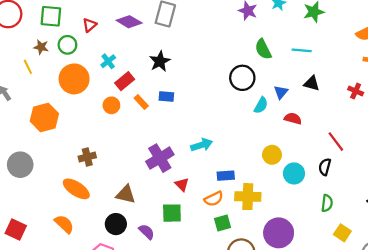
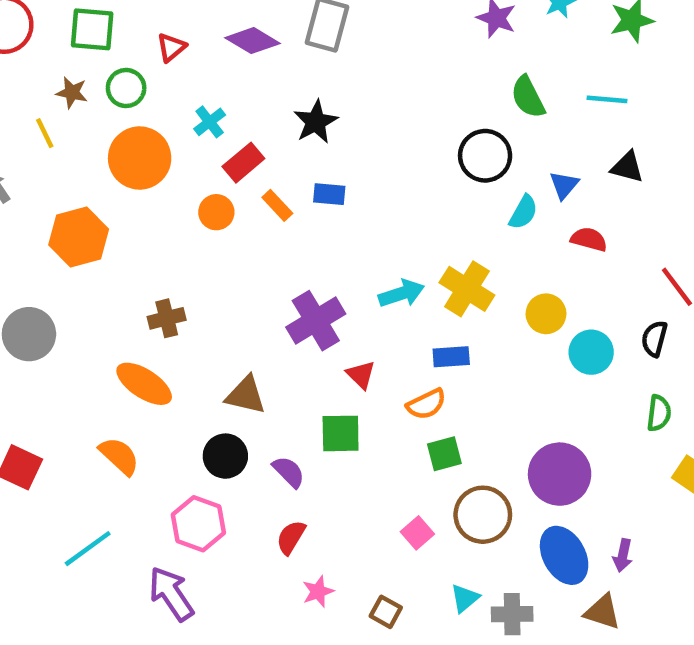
yellow cross: (248, 197) -> (467, 289), moved, turned 30

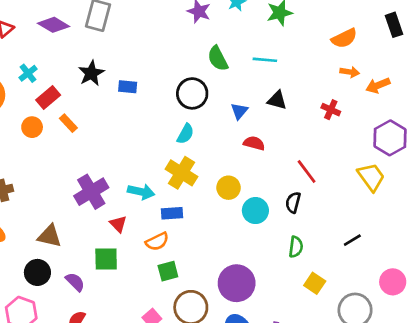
blue rectangle: (329, 194) -> (128, 87), moved
cyan semicircle: (523, 212) -> (185, 134), moved
cyan arrow: (402, 293) -> (141, 192), moved, turned 30

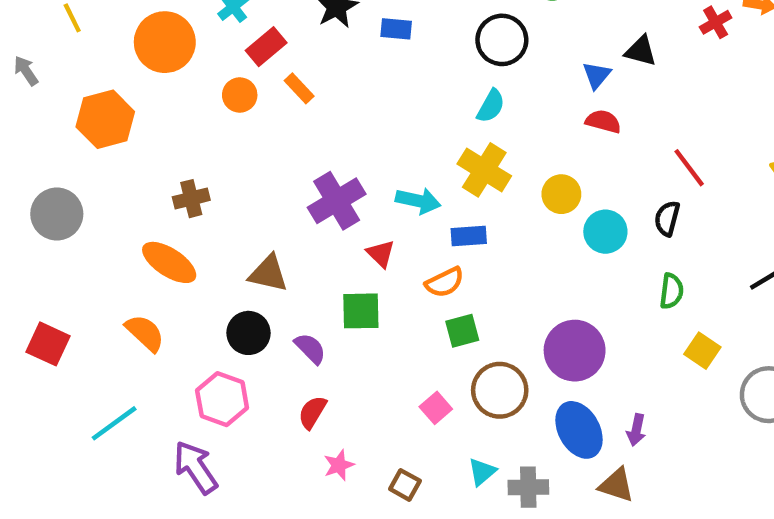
red cross: (331, 110) -> (716, 22), moved, turned 36
blue triangle: (239, 111) -> (597, 75), moved

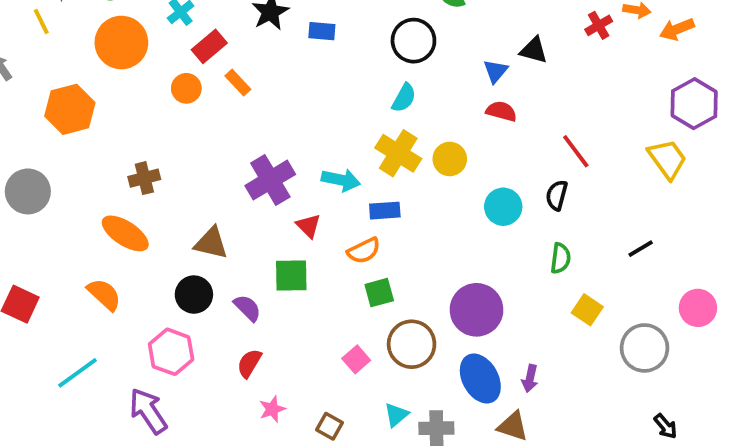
yellow circle: (561, 194) -> (450, 159), moved

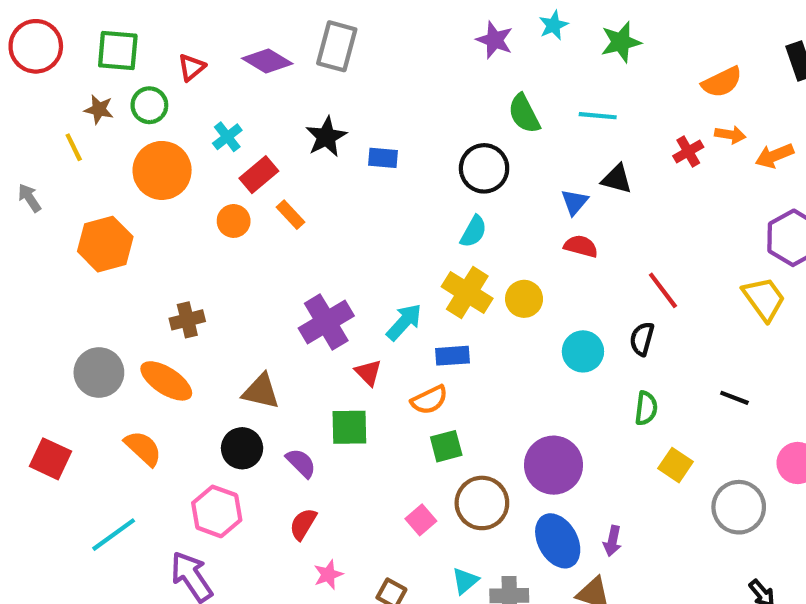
cyan arrow: (341, 180) -> (404, 322), turned -60
gray circle: (28, 191) -> (99, 373), moved
black line: (641, 249) -> (734, 398), turned 52

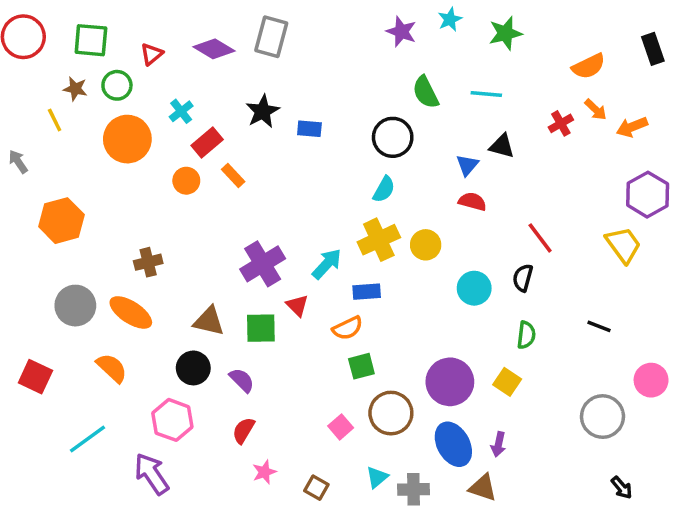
orange arrow: (730, 135) -> (596, 110), turned 35
orange hexagon: (105, 244) -> (61, 221), moved
yellow cross: (467, 293) -> (379, 240), turned 33
green square: (349, 427) -> (261, 328), moved
yellow square: (676, 465) -> (507, 382), moved

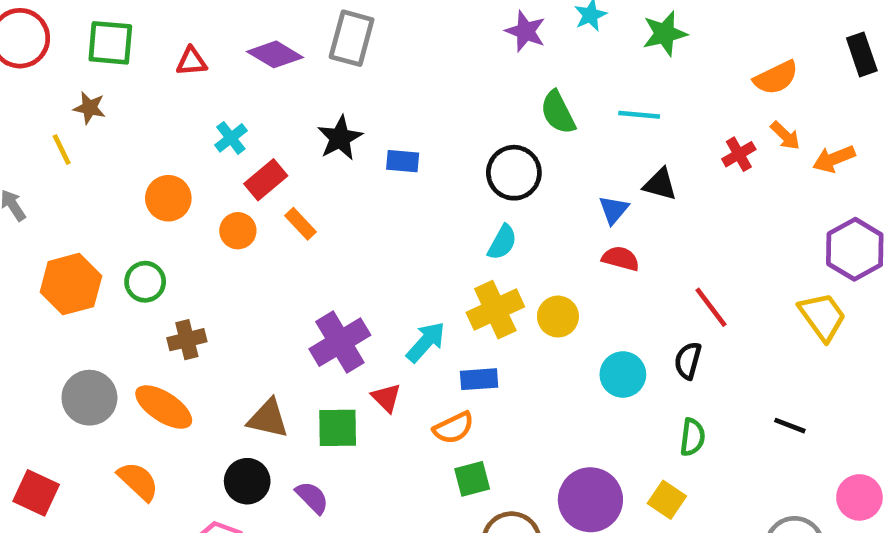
red triangle: (152, 54) -> (192, 61), turned 35
green circle: (117, 85) -> (145, 282), moved
orange circle: (127, 139) -> (168, 198), moved, size x0.7

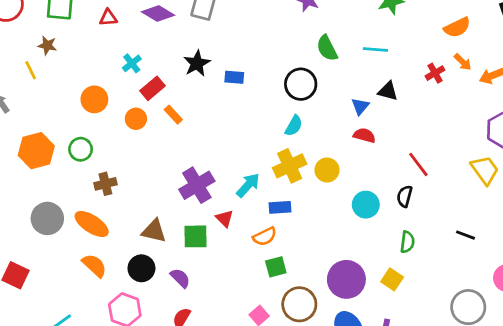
orange semicircle: (138, 481) -> (94, 266), moved

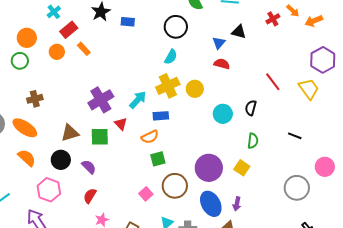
green circle: (81, 149) -> (20, 61), moved
red line: (418, 164) -> (273, 82), moved
brown triangle: (154, 231) -> (70, 133), turned -30

